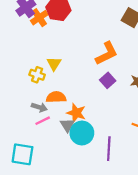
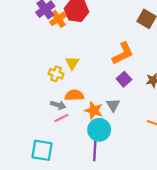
gray triangle: (67, 125) -> (113, 105), moved
purple line: (109, 149) -> (95, 149), moved

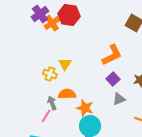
gray arrow: (58, 105) -> (52, 103), turned -128
gray triangle: (113, 105) -> (119, 99), moved, turned 40
pink line: (61, 118) -> (46, 116), moved, turned -32

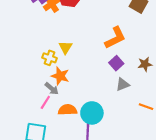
orange semicircle: (67, 94) -> (68, 110), moved
gray arrow: (52, 103) -> (52, 89), turned 152
orange star: (85, 108) -> (60, 76), moved

